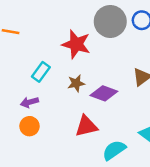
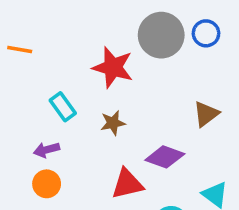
cyan rectangle: (41, 72) -> (63, 107), turned -72
purple diamond: (104, 93) -> (165, 157), moved

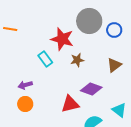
blue circle: (206, 33) -> (114, 30), moved
cyan rectangle: (63, 107) -> (45, 59), moved
brown star: (113, 123) -> (77, 60), moved

